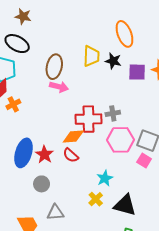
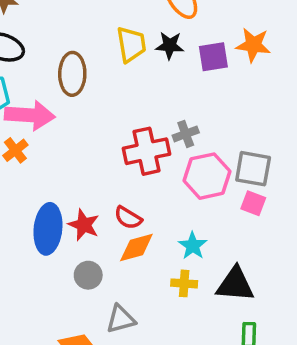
pink arrow: (59, 87) -> (30, 115), moved, size x1.5
orange diamond: (73, 136) -> (136, 247), moved
yellow cross: (96, 199) -> (184, 283), turned -32

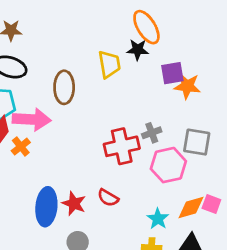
orange star: (253, 45) -> (187, 86), moved
black star: (170, 46) -> (138, 50), moved
gray square: (253, 169) -> (197, 142), moved
pink square: (253, 203) -> (211, 204), moved
orange diamond: (136, 247) -> (191, 207), moved

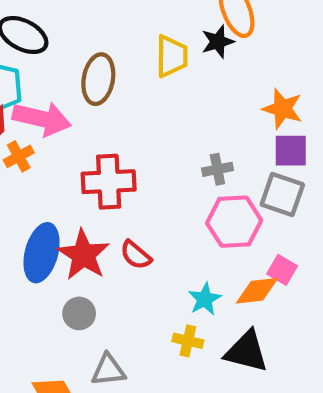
black star: (138, 50) -> (218, 42), turned -30
purple square: (172, 73) -> (291, 151), moved
red cross: (122, 146) -> (109, 182), moved
red star: (74, 203) -> (83, 255), size x1.4
pink square: (211, 204) -> (282, 270), moved

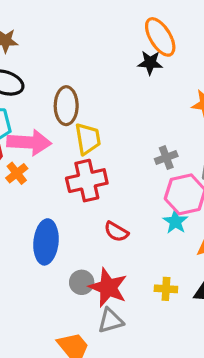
black star: (218, 42) -> (150, 63), turned 30
yellow trapezoid: (172, 56) -> (88, 139), moved
red star: (83, 255) -> (108, 287), moved
cyan star: (205, 299) -> (175, 222), moved

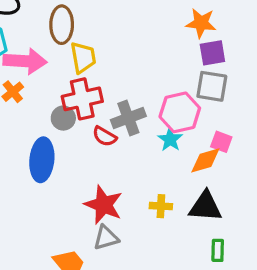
gray cross: (166, 158) -> (128, 118), moved, size x1.5
red semicircle: (116, 232) -> (105, 136), moved
gray circle: (82, 282) -> (63, 118), moved

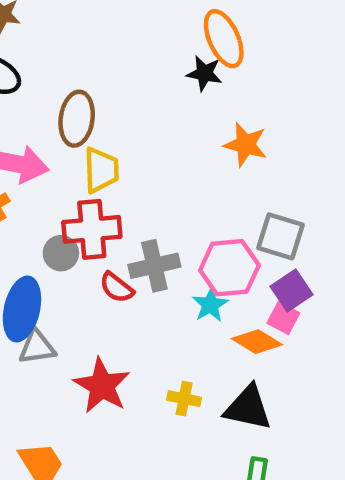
orange star: (201, 23) -> (246, 145), moved
purple square: (212, 53) -> (291, 291), moved, turned -32
orange diamond: (205, 160) -> (257, 342), turned 40
gray triangle: (106, 238) -> (37, 347), moved

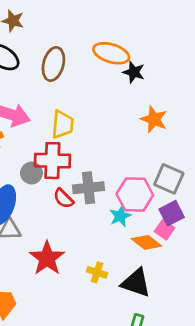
orange ellipse: (224, 39) -> (111, 53), moved, turned -56
brown ellipse: (77, 119) -> (53, 64), moved

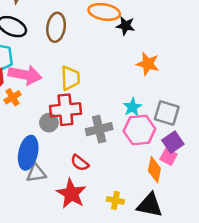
red semicircle: (63, 198) -> (80, 163), moved
cyan star: (120, 216) -> (132, 107), moved
orange diamond: (146, 242) -> (154, 170), turned 70

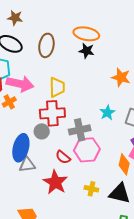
black star: (125, 26) -> (87, 51), moved
gray circle: (49, 123) -> (42, 131), moved
pink hexagon: (139, 130) -> (87, 150), moved

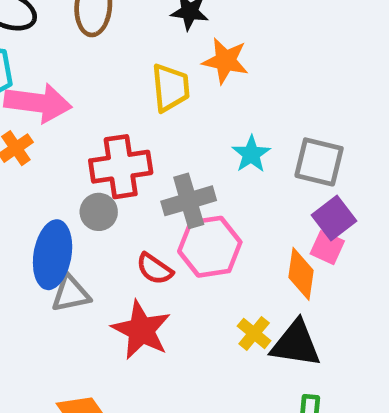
orange star: (121, 77) -> (225, 61), moved
yellow trapezoid: (57, 87) -> (171, 88), moved
yellow cross: (91, 189) -> (254, 333), moved, turned 32

